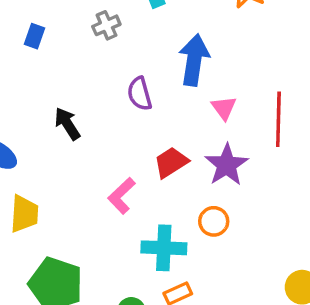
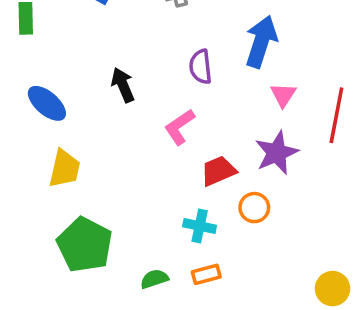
red trapezoid: (171, 162) -> (218, 171), moved
pink L-shape: (122, 196) -> (180, 127), moved
cyan cross: (164, 248) -> (200, 226), size x0.7

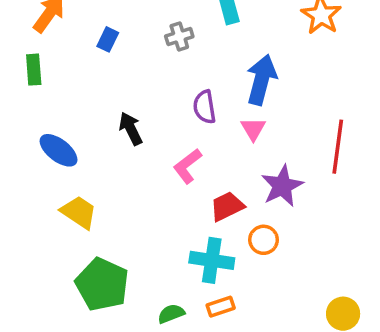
pink triangle: (283, 95) -> (253, 129), moved
yellow trapezoid: (64, 169) -> (79, 212), turned -66
cyan cross: (200, 226) -> (212, 260), size x1.4

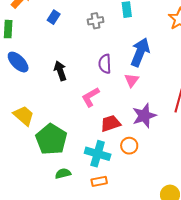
blue ellipse: (59, 150) -> (18, 62), moved
green pentagon: (102, 284) -> (51, 139), moved
green semicircle: (171, 314) -> (63, 174), moved

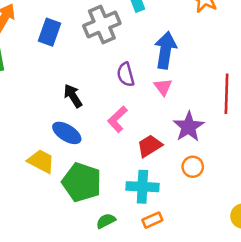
blue rectangle: (54, 17) -> (49, 32), size x1.5
gray cross: (96, 21) -> (102, 25), size x1.8
blue ellipse: (18, 62) -> (67, 133), moved
orange circle: (129, 146) -> (193, 167), moved

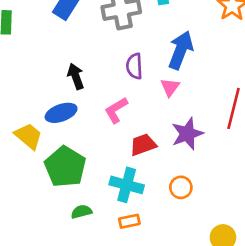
blue ellipse: (67, 133) -> (61, 113), turned -64
orange circle: (193, 167) -> (181, 187), moved

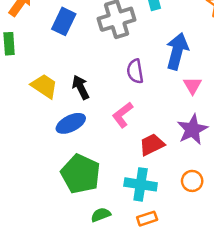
pink triangle: (170, 87) -> (192, 86), moved
yellow trapezoid: (28, 136) -> (44, 86), moved

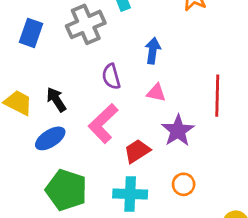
blue arrow: (177, 51) -> (153, 51), size x0.7
pink triangle: (192, 86) -> (156, 93), moved, turned -42
pink L-shape: (123, 115) -> (103, 123), size x1.4

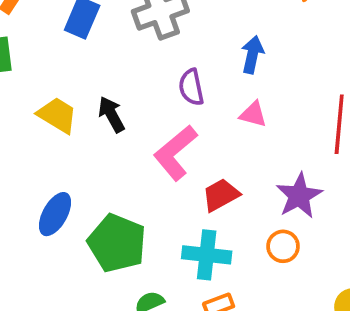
purple star: (178, 131) -> (299, 196), moved
blue ellipse: (50, 138) -> (55, 214), moved, turned -32

